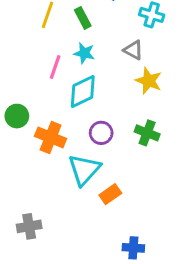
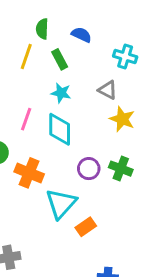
pink line: (55, 67) -> (26, 119), moved
cyan diamond: (83, 91) -> (60, 129), turned -64
purple circle: (101, 133) -> (89, 169), moved

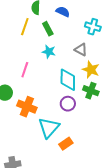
cyan diamond: (60, 129) -> (68, 80), moved
green cross: (121, 169) -> (91, 91), moved

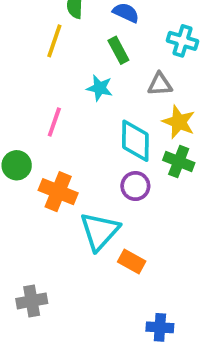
green rectangle: (48, 29) -> (118, 50), moved
gray triangle: (81, 50) -> (160, 84), turned -32
orange rectangle: (66, 144) -> (132, 261), turned 64

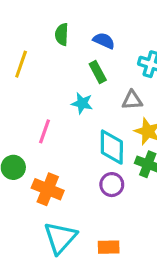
yellow line: (54, 41) -> (21, 64), moved
cyan triangle: (100, 231) -> (60, 238), moved
orange rectangle: (132, 261) -> (109, 247), turned -30

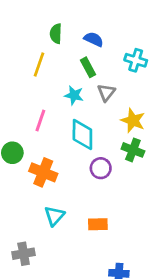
yellow line: (21, 64) -> (39, 64), moved
gray triangle: (132, 100) -> (106, 93), moved, turned -48
cyan diamond: (112, 147) -> (82, 135), moved
cyan triangle: (60, 238) -> (54, 216), size x0.7

